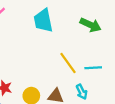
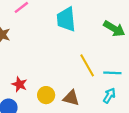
cyan arrow: (82, 92) -> (109, 96), moved, turned -128

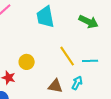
yellow circle: (46, 95) -> (27, 62), moved
cyan arrow: (109, 96) -> (77, 83), moved

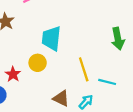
cyan trapezoid: (45, 17) -> (51, 38), moved
green arrow: (88, 22) -> (118, 39), turned 36

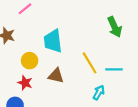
yellow circle: (38, 63) -> (30, 61), moved
brown triangle: (61, 98) -> (56, 76), moved

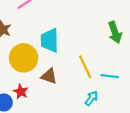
yellow circle: (30, 61) -> (24, 58), size x1.6
red star: (25, 83) -> (21, 92), moved

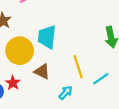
cyan line: (110, 76) -> (101, 79), turned -49
cyan arrow: (91, 98) -> (66, 93), moved

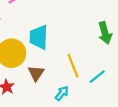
brown triangle: (42, 72) -> (36, 73), turned 42

